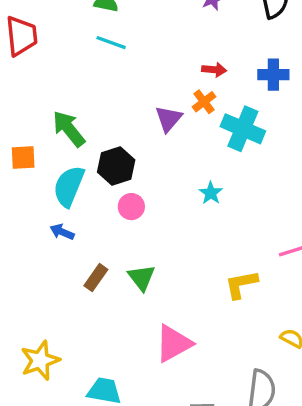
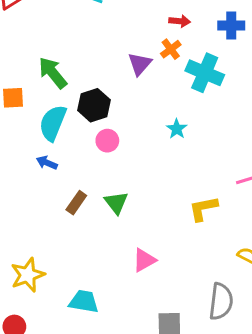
pink triangle: (174, 343) -> (144, 260), size x0.7

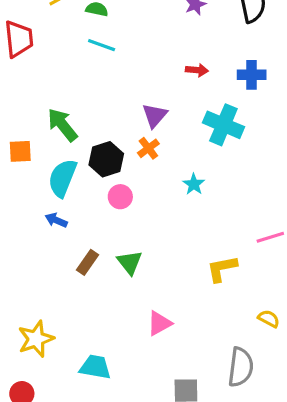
orange cross: (171, 49) -> (148, 148), moved

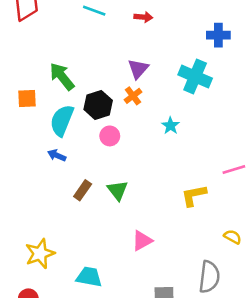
red arrow: (197, 70) -> (143, 17), moved

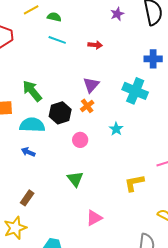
cyan semicircle: (62, 120) -> (32, 125), turned 70
pink circle: (110, 136) -> (80, 140), moved
brown rectangle: (83, 190) -> (27, 198), moved

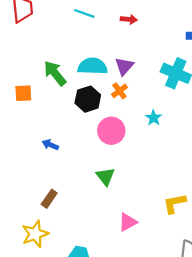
cyan semicircle: (32, 125) -> (93, 66), moved
pink circle: (80, 140) -> (111, 131), size x1.5
yellow L-shape: (134, 183) -> (175, 203), moved

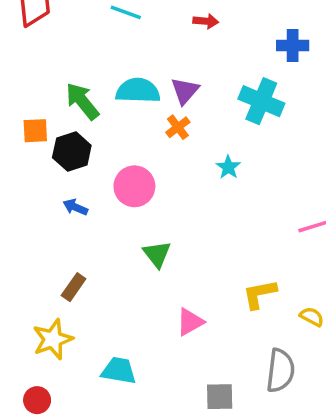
red arrow: (129, 19) -> (206, 21), moved
black hexagon: (88, 99) -> (72, 152), moved
pink circle: (111, 131) -> (134, 186), moved

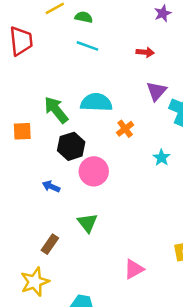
purple triangle: (185, 91) -> (156, 91), moved
black hexagon: (72, 152) -> (71, 146), moved
green triangle: (157, 254) -> (87, 223), moved

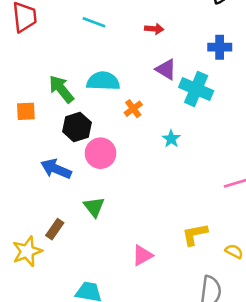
purple triangle: (156, 91) -> (166, 69), turned -40
blue arrow: (51, 186) -> (56, 169), size x1.6
yellow star: (35, 282) -> (27, 251), moved

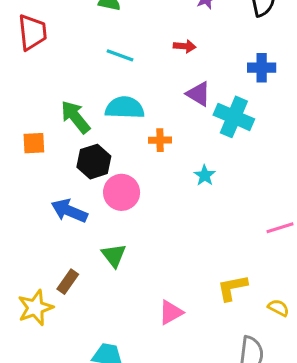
cyan line: (94, 22) -> (120, 55), moved
orange cross: (133, 109) -> (160, 140), turned 36

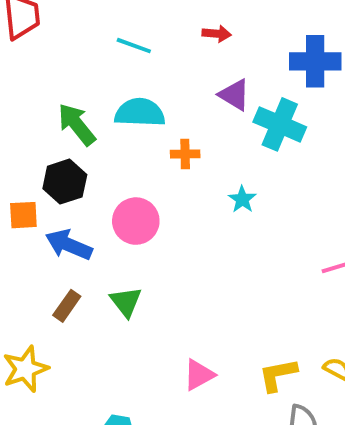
blue cross: (262, 68) -> (315, 61), size x1.4
orange square: (34, 143) -> (23, 215), moved
black hexagon: (94, 162) -> (65, 182), moved
brown rectangle: (68, 282) -> (67, 306), moved
yellow L-shape: (232, 288) -> (278, 375), moved

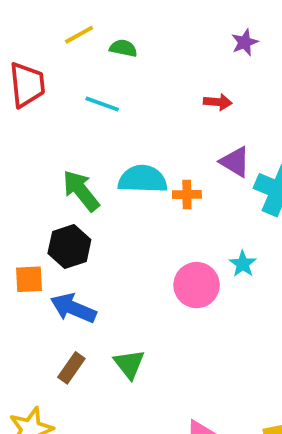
cyan line: (134, 46) -> (102, 104), moved
orange cross: (185, 154) -> (187, 195), moved
pink circle: (136, 221) -> (197, 285), moved

